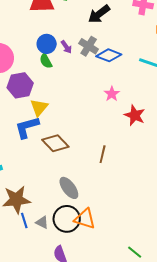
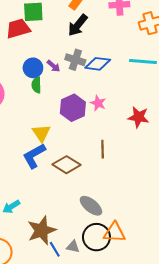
green semicircle: (46, 61) -> (36, 85), turned 42
purple hexagon: (20, 85) -> (73, 108), moved
pink star: (112, 94) -> (98, 103), moved
brown line: (103, 154) -> (103, 149), moved

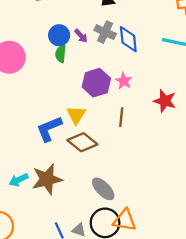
blue diamond: (98, 64) -> (128, 39), turned 70
yellow triangle: (41, 133) -> (76, 115), moved
brown line: (103, 149) -> (121, 117), moved
brown star: (42, 230) -> (47, 179), moved

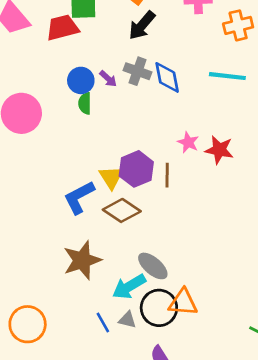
pink star: (124, 81) -> (188, 142), moved
purple hexagon: (96, 83) -> (136, 169), moved
cyan arrow: (19, 180) -> (129, 287), moved, size x1.4

